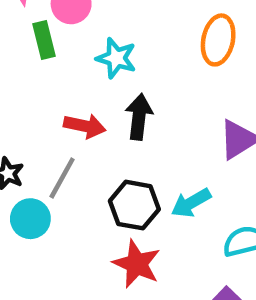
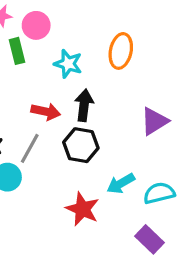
orange ellipse: (218, 40) -> (121, 51), moved
cyan arrow: (191, 203) -> (121, 184), moved
black hexagon: (134, 205) -> (81, 145), moved

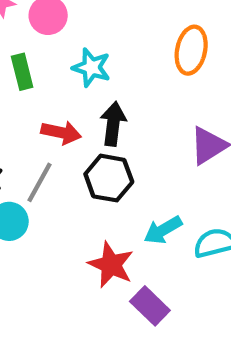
green rectangle: (17, 51) -> (22, 72), moved
orange ellipse: (121, 51) -> (191, 50), moved
purple rectangle: (150, 239) -> (150, 306), moved

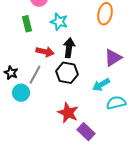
cyan arrow: (163, 230) -> (101, 85), moved

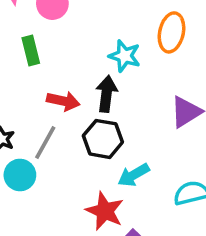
cyan star: (59, 22) -> (125, 56), moved
cyan arrow: (101, 85) -> (134, 175), moved

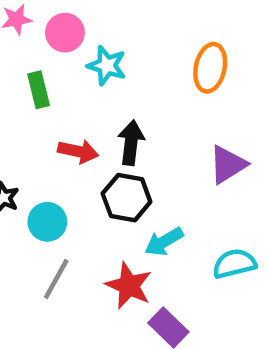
cyan star: (125, 56) -> (107, 66), moved
gray line: (45, 143) -> (56, 279), moved
cyan circle: (20, 175) -> (47, 222), moved

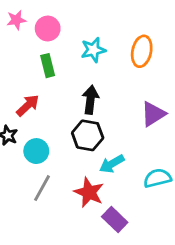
cyan star: (107, 66) -> (93, 50), moved, turned -30
green rectangle: (39, 90) -> (48, 66), moved
red arrow: (78, 151) -> (28, 105), moved, turned -55

